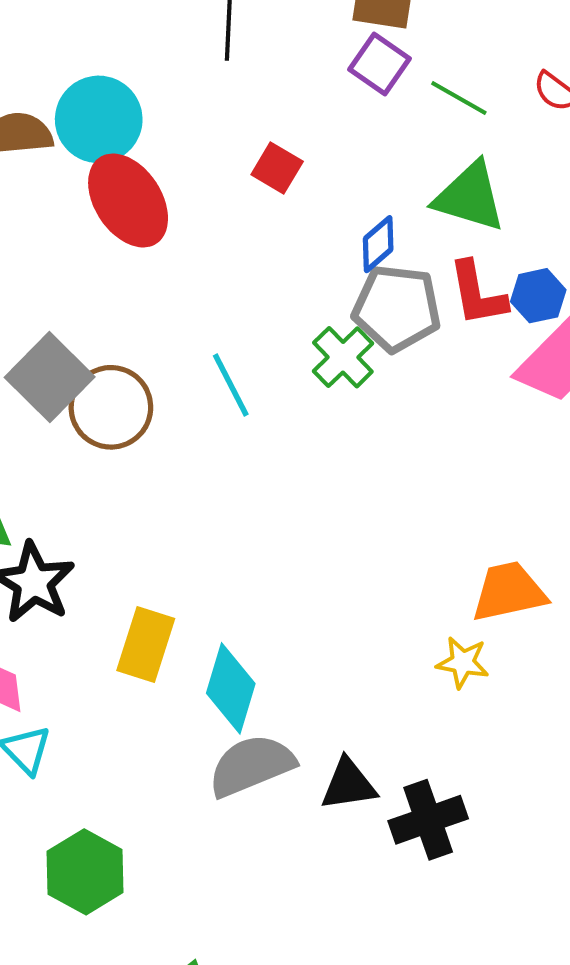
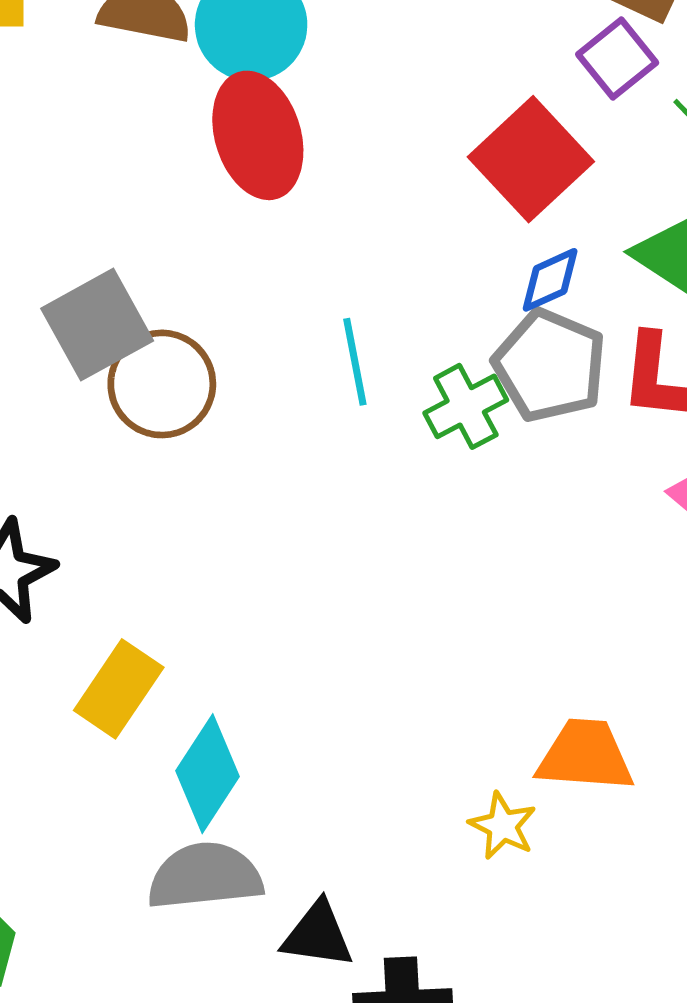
red square: (277, 168) -> (531, 159), moved, size x1.8
cyan line: (231, 385) -> (355, 362), moved

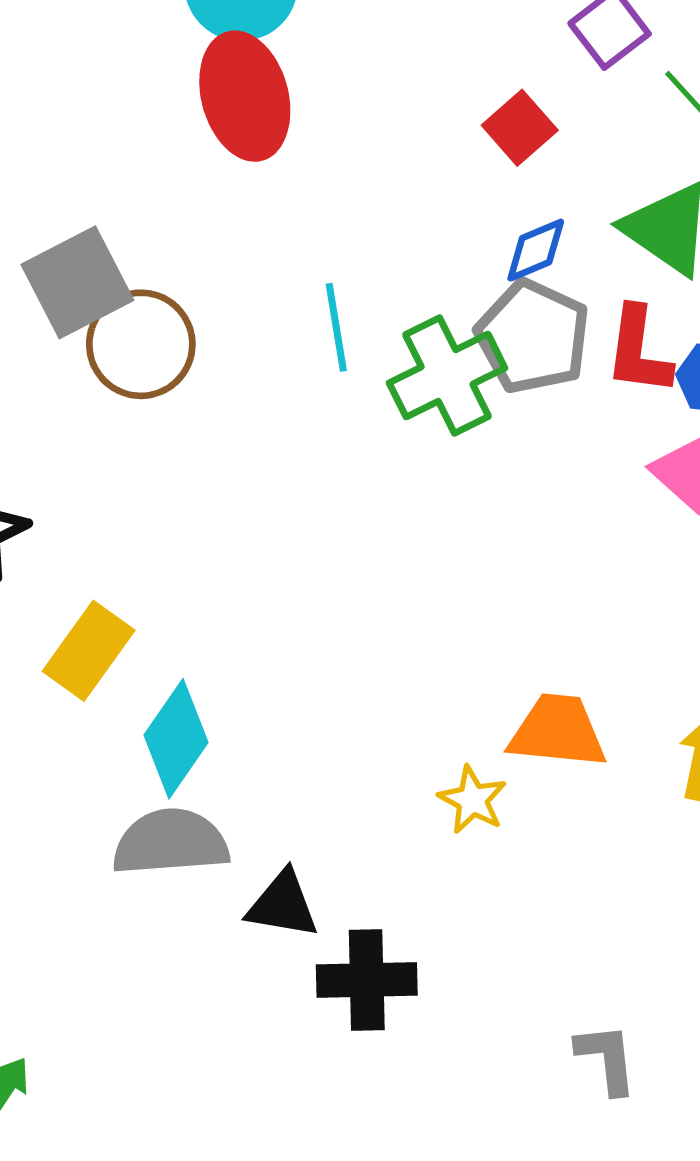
red square: (531, 159) -> (520, 128), size x0.6
green cross: (466, 406) -> (447, 375), size x1.4

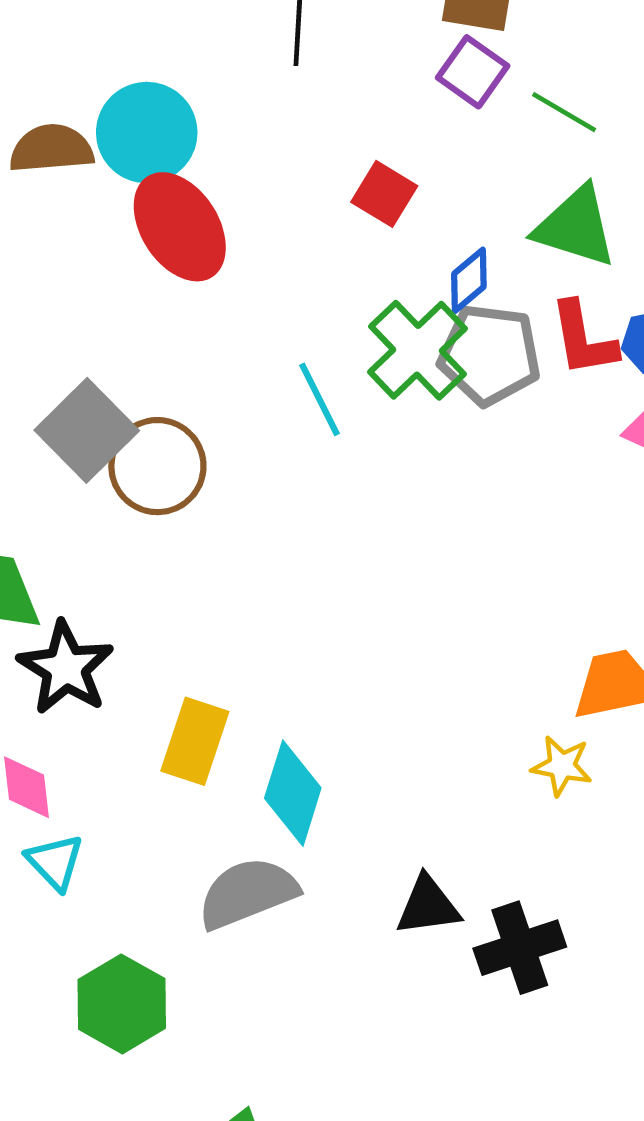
red square: (520, 128) -> (384, 194), moved
green cross: (447, 375) -> (417, 350), moved
gray semicircle: (171, 842) -> (248, 893), moved

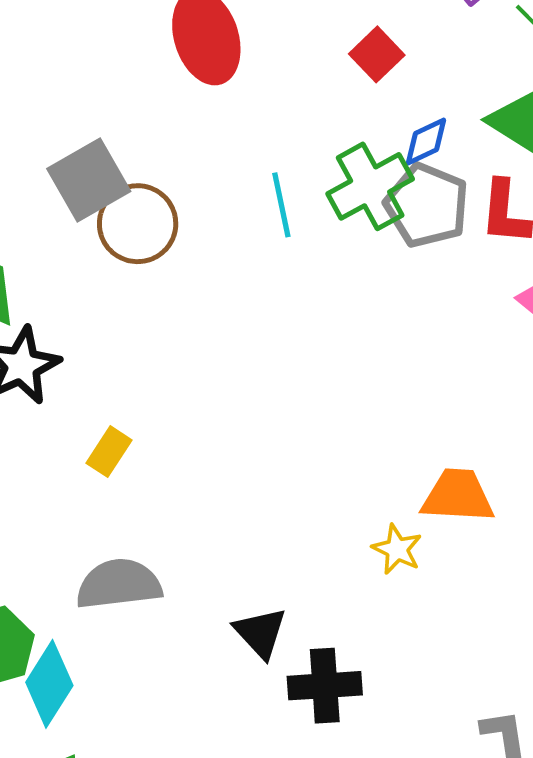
yellow rectangle: (195, 741) -> (109, 452), size x0.7
cyan diamond: (293, 793) -> (49, 684), moved
black triangle: (428, 906) -> (260, 633), turned 40

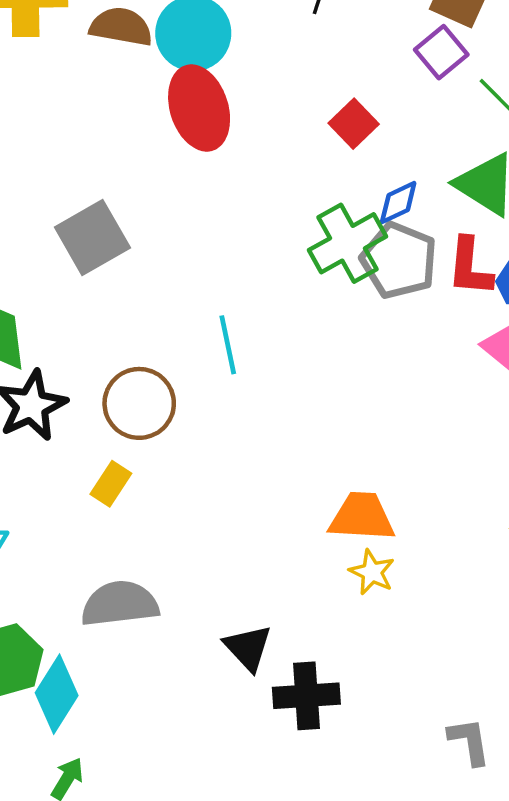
cyan line: (281, 205) -> (228, 345), moved
brown circle: (138, 224) -> (139, 403), moved
orange trapezoid: (458, 496) -> (362, 517), moved

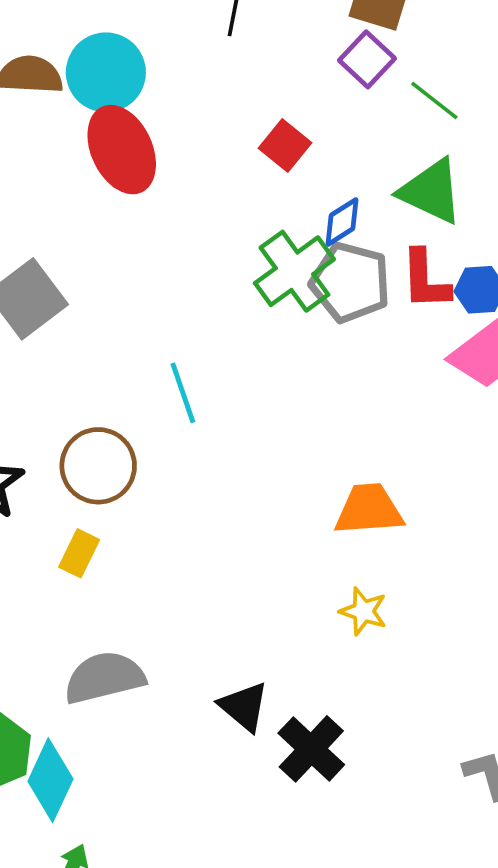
orange trapezoid: (362, 517) -> (369, 510), moved
black cross: (306, 696) -> (311, 749), turned -36

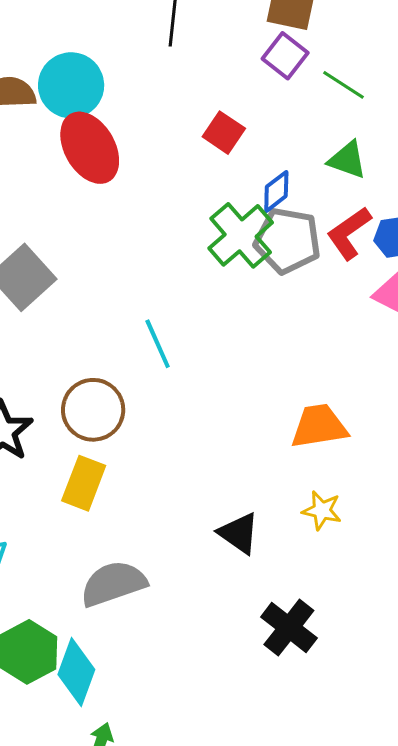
green triangle: (431, 191) -> (347, 160), size x0.7
red L-shape: (425, 280) -> (349, 233), turned 62
yellow rectangle: (79, 553) -> (84, 483), size x1.4
black triangle: (244, 707) -> (239, 533), moved

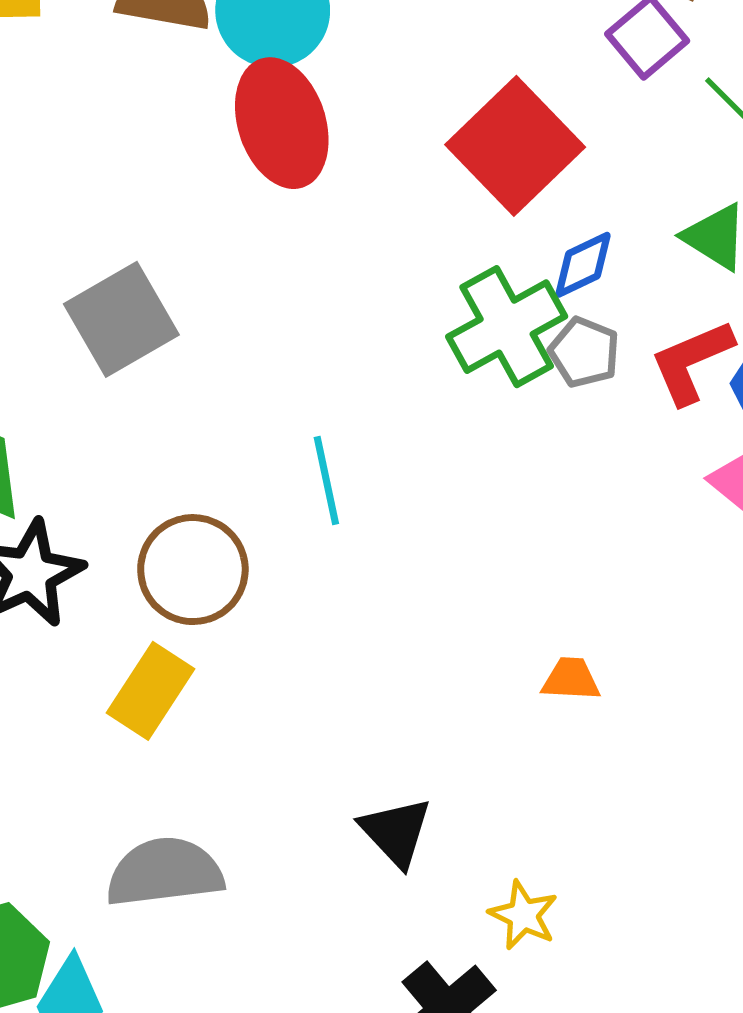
red square: (224, 133) -> (515, 146), size x1.8
gray pentagon: (287, 241) -> (584, 352), size x0.6
orange trapezoid: (319, 426) -> (571, 679), size x0.6
yellow star: (322, 510) -> (523, 915), moved

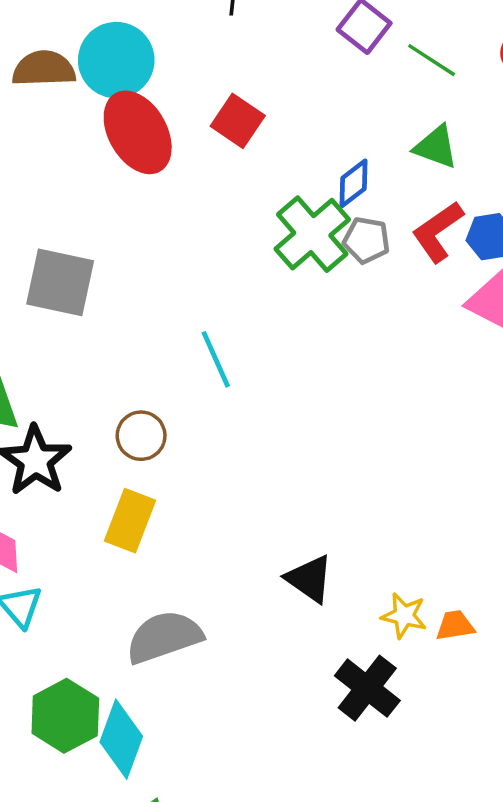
red square: (515, 146) -> (238, 121), moved, size x0.6
gray square: (121, 319) -> (60, 282), turned -36
brown circle: (193, 570) -> (141, 436), size x0.7
orange trapezoid: (571, 679) -> (455, 625), moved

